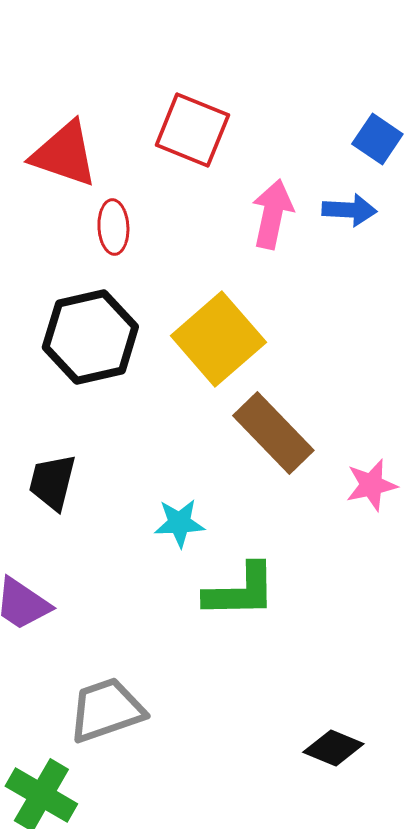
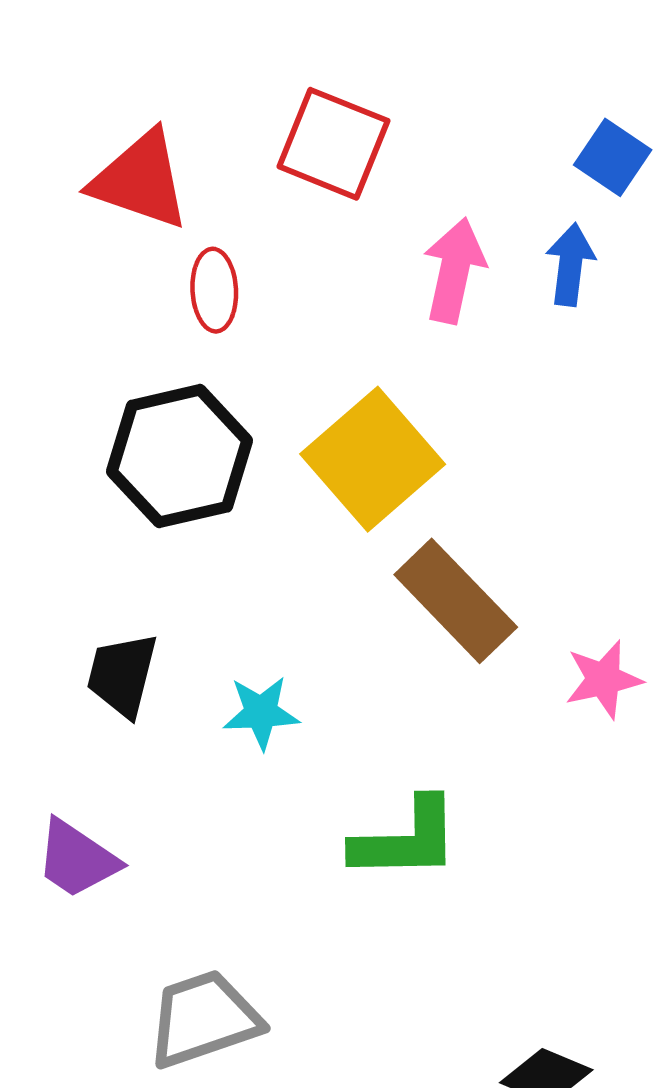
blue arrow: (349, 210) -> (570, 264), turned -86
cyan star: (179, 523) -> (261, 713), moved

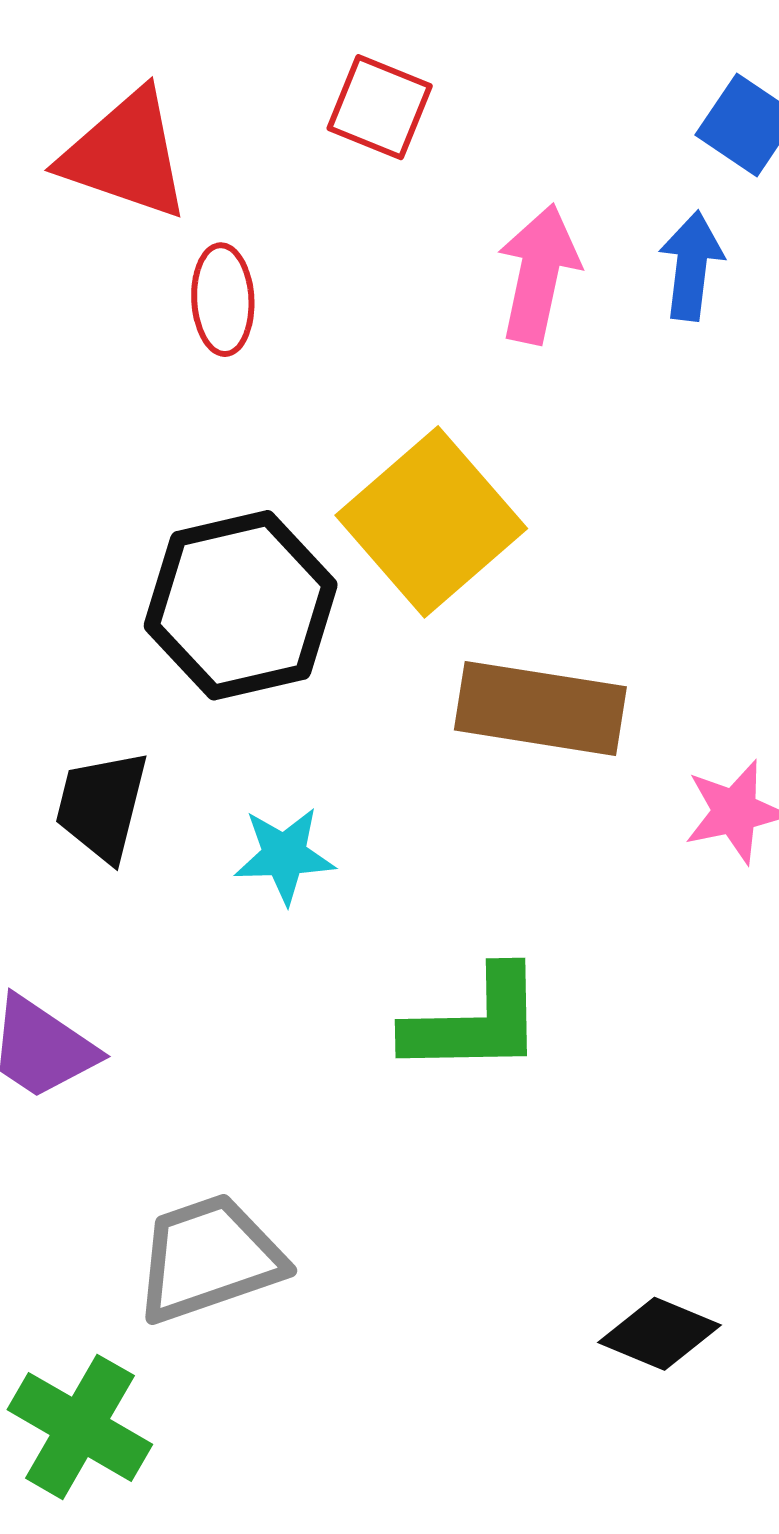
red square: (333, 144) -> (380, 107), size x0.7
black hexagon: (180, 456) -> (241, 605), moved
brown rectangle: (456, 601) -> (540, 708), turned -37

